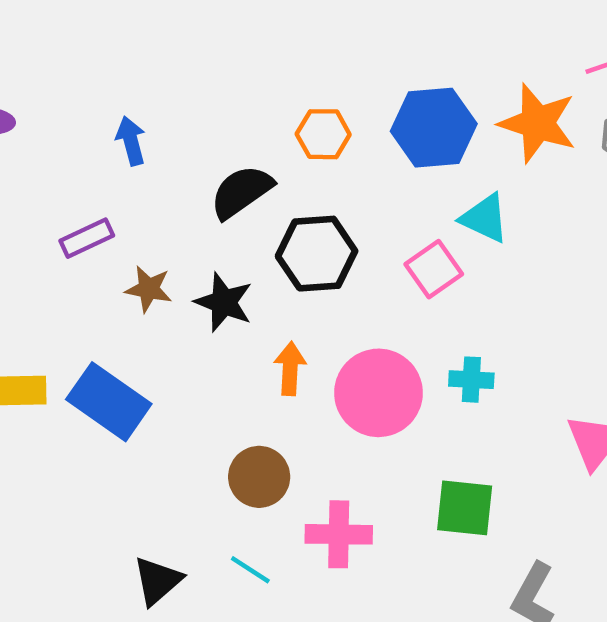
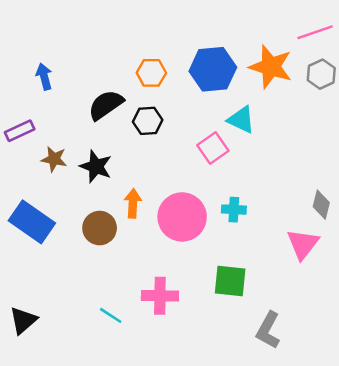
black hexagon: (317, 254) -> (148, 121), moved, size x0.7
brown circle: (259, 477) -> (100, 228), moved
black triangle: (157, 581) -> (23, 320), moved

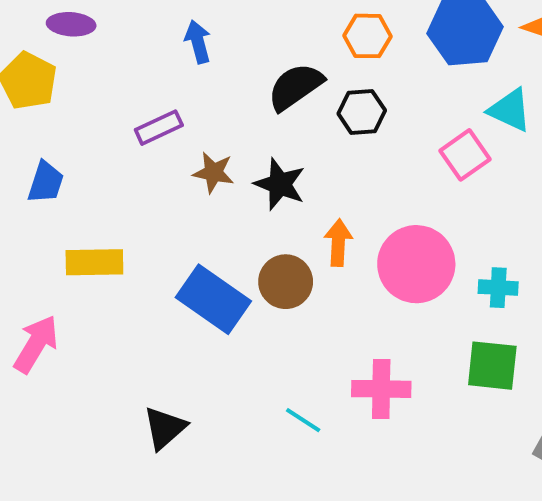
cyan cross: (234, 210) -> (498, 288), moved
blue rectangle: (32, 222) -> (213, 299), moved

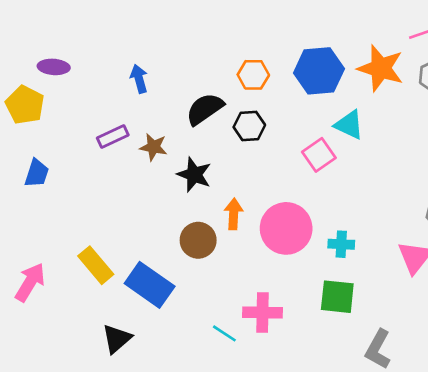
brown star: (213, 172) -> (153, 147), moved
yellow rectangle: (94, 262) -> (96, 265), moved, turned 51
blue rectangle: (213, 299) -> (150, 285), moved
cyan line: (303, 420) -> (224, 333), moved

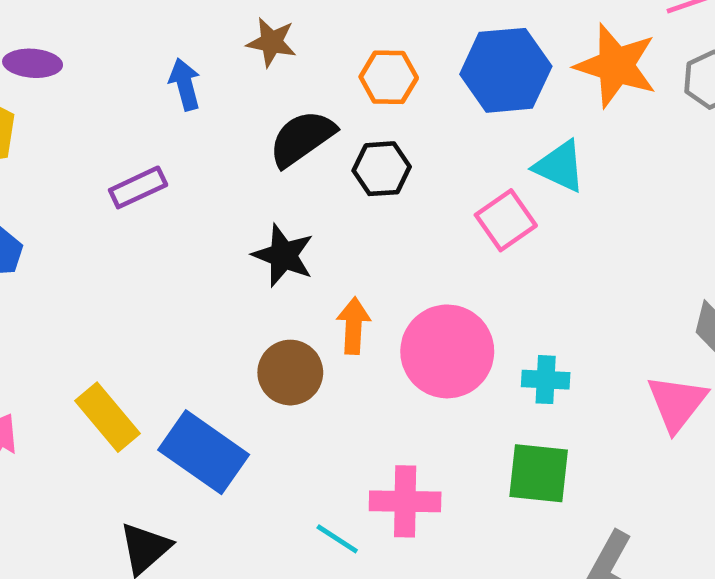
brown star: (153, 147) -> (272, 42), moved

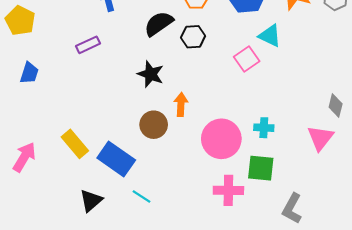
pink circle: (447, 351) -> (221, 139), moved
pink cross: (405, 501) -> (228, 190), moved
cyan line: (337, 539) -> (141, 196), moved

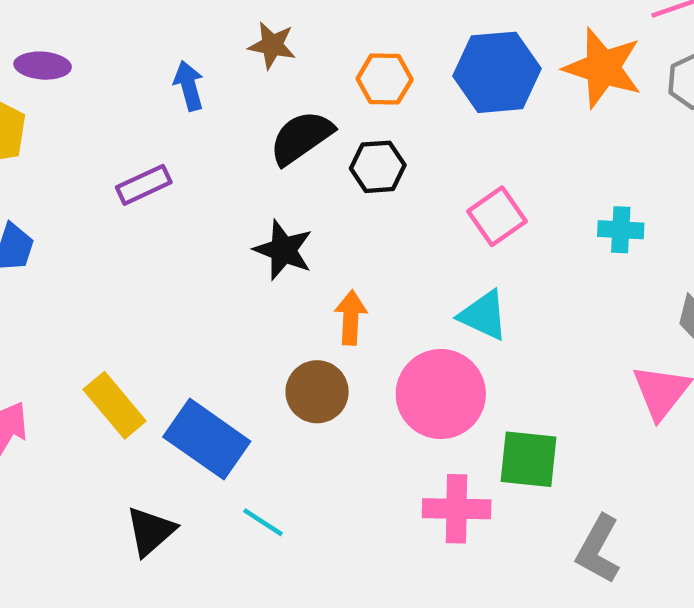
cyan triangle: (270, 36) -> (484, 315), moved
brown circle: (154, 125) -> (317, 392), moved
cyan cross: (264, 128) -> (621, 230), moved

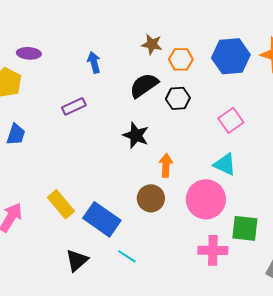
brown star: (272, 45) -> (152, 44), moved

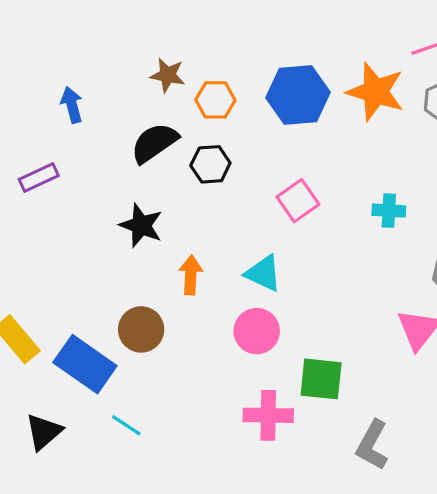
cyan triangle: (225, 164) -> (263, 273), moved
brown circle: (151, 198) -> (141, 329), moved
pink circle: (206, 199) -> (257, 331), size x0.7

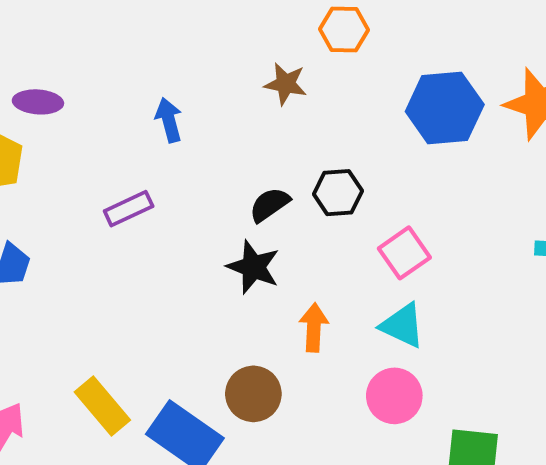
orange hexagon: (215, 100) -> (344, 29), moved
black semicircle: (154, 143) -> (269, 205), moved, size x0.7
pink square: (298, 201) -> (404, 253), moved

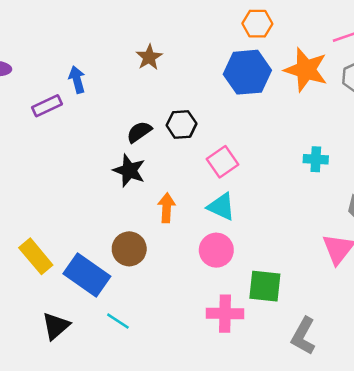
orange hexagon: (344, 29) -> (257, 24), moved
brown star: (286, 84) -> (149, 57), turned 30
purple rectangle: (129, 209) -> (47, 106), moved

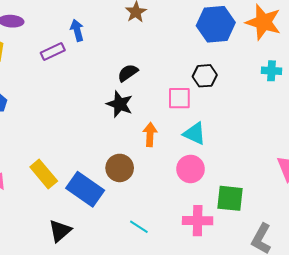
black hexagon: (181, 124) -> (205, 76), moved
cyan cross: (316, 159) -> (271, 71), moved
pink square: (223, 162) -> (179, 98), moved, turned 35
cyan line: (118, 321) -> (139, 227), moved

